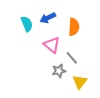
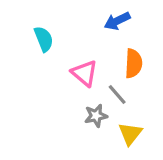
blue arrow: (48, 18) -> (117, 21), moved
orange semicircle: (74, 27) -> (133, 63), moved

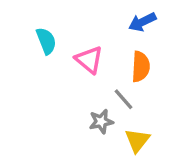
blue arrow: (117, 21) -> (142, 22), moved
pink triangle: (84, 73) -> (89, 60), moved

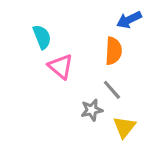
pink triangle: (89, 60) -> (61, 66), moved
orange semicircle: (141, 67) -> (114, 51), moved

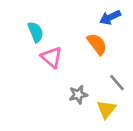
orange semicircle: (114, 51) -> (97, 44), turned -40
gray line: (112, 90) -> (117, 83), moved

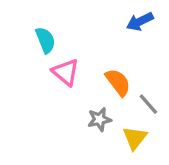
orange semicircle: (97, 44) -> (118, 82), moved

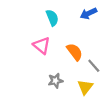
cyan semicircle: (45, 40) -> (52, 18), moved
gray star: (99, 119) -> (55, 81), moved

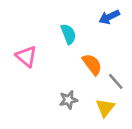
cyan semicircle: (52, 18) -> (68, 34), moved
pink triangle: (42, 45) -> (26, 56), moved

